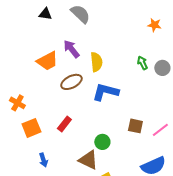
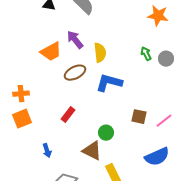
orange star: (154, 25) -> (158, 16), size x1.5
orange cross: (17, 103) -> (21, 94), turned -35
orange square: (31, 128) -> (22, 119), moved

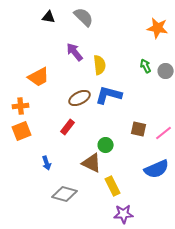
orange trapezoid: (51, 52) -> (39, 77), moved
brown ellipse: (75, 73) -> (80, 98), moved

